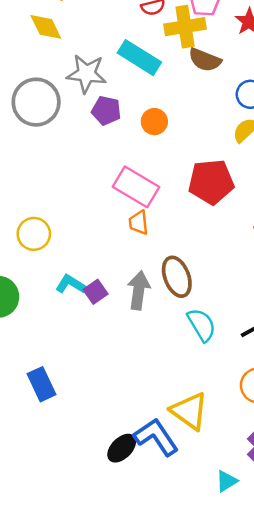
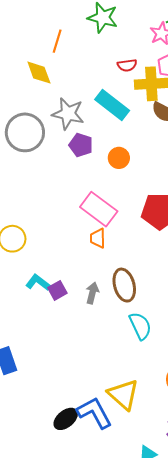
gray arrow: (139, 290) -> (92, 293), size x0.7

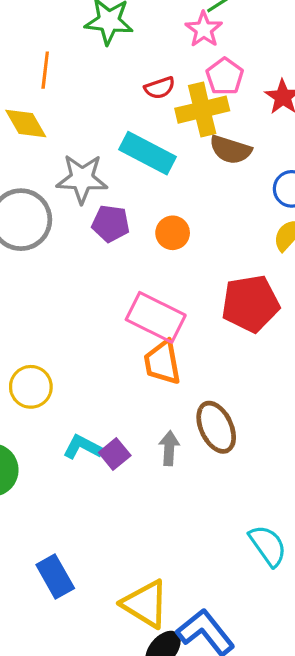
orange trapezoid: (98, 238) -> (162, 362), size x1.4
cyan semicircle: (140, 326) -> (268, 546), moved
yellow triangle: (123, 395) -> (145, 604), moved

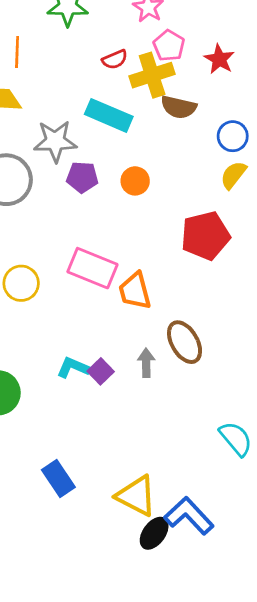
pink rectangle: (156, 317) -> (92, 268), moved
yellow circle: (31, 387) -> (21, 283), moved

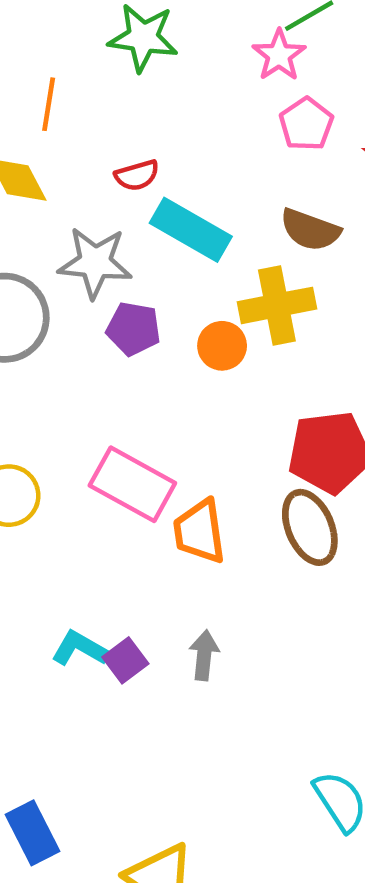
red semicircle: (115, 59) -> (137, 175), moved
yellow cross: (152, 75) -> (277, 305), moved
brown ellipse: (185, 342) -> (310, 527), moved

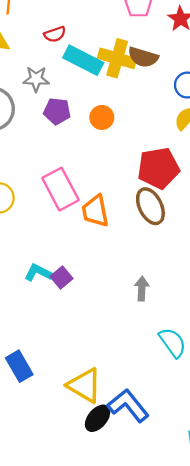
gray star: (95, 263) -> (36, 79), size x0.7
yellow cross: (277, 305) -> (117, 58), moved, turned 30
pink rectangle: (132, 484) -> (60, 189), turned 36
gray arrow: (204, 655) -> (142, 289), moved

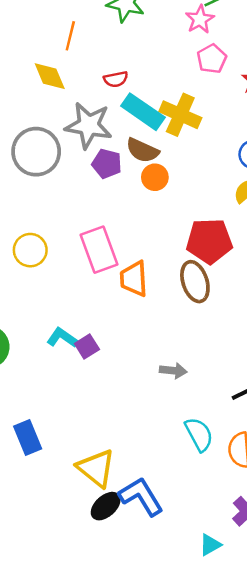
brown semicircle: (143, 57) -> (142, 150), moved
gray star: (36, 79) -> (89, 125), size x1.6
gray arrow: (142, 289) -> (173, 371), turned 85

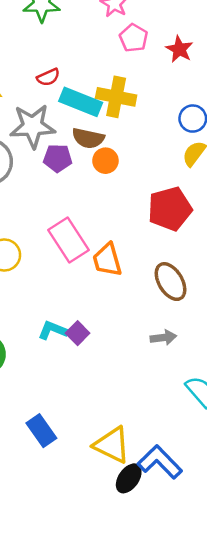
brown ellipse: (195, 282) -> (171, 282), moved

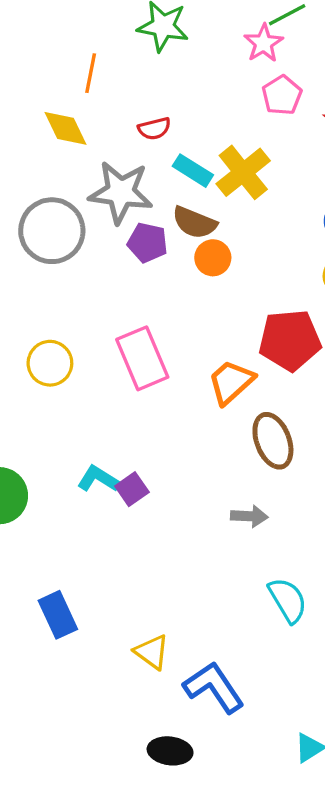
yellow cross: (116, 97) -> (243, 172), turned 30
cyan rectangle: (81, 102) -> (193, 171), size x0.7
orange trapezoid: (107, 260) -> (231, 382), moved, turned 54
yellow triangle: (112, 445) -> (152, 652), size x0.7
black ellipse: (129, 478) -> (170, 751), moved, turned 52

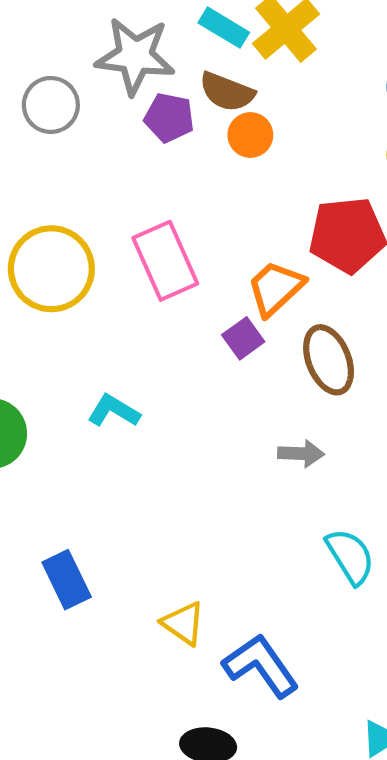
gray circle: (52, 231) -> (51, 105), size x0.7
yellow circle: (50, 363) -> (51, 269), size x1.5
purple square: (132, 489) -> (243, 338), moved

